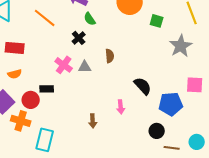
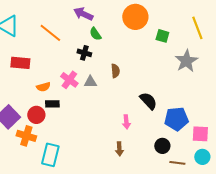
black cross: (79, 38) -> (84, 53), turned -32
orange semicircle: (15, 74) -> (43, 87), moved
pink square: (195, 85) -> (200, 134), moved
brown arrow: (93, 121) -> (119, 149), moved

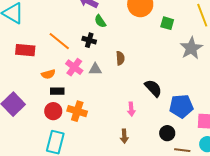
orange line: (50, 33) -> (59, 41), moved
red circle: (36, 115) -> (53, 111), moved
orange cross: (26, 136) -> (77, 111), moved

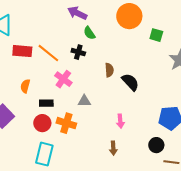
red rectangle: (25, 50) -> (22, 51), moved
gray triangle: (95, 69) -> (84, 101), moved
orange semicircle: (48, 74) -> (25, 86), moved, turned 120
black semicircle: (153, 88) -> (130, 82), moved

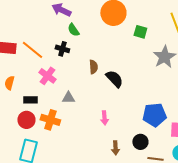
brown arrow: (113, 148) -> (115, 148), moved

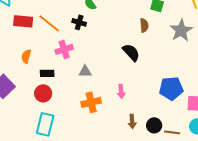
brown semicircle: (93, 67) -> (144, 25), moved
pink cross: (47, 76) -> (64, 49), turned 36
orange cross: (50, 120) -> (91, 102), moved, turned -30
black circle: (140, 142) -> (154, 125), moved

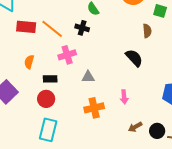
brown arrow: (132, 121) -> (135, 127), turned 64

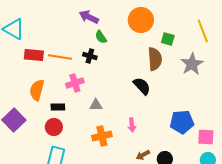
orange line: (52, 29) -> (60, 57), turned -30
brown semicircle: (147, 31) -> (155, 59), size x1.6
orange semicircle: (29, 62) -> (37, 90), size x1.5

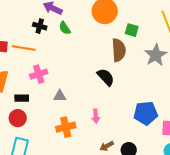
black cross: (90, 56) -> (40, 26), moved

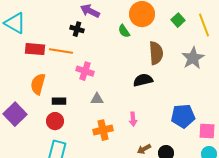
green semicircle: (65, 28) -> (124, 31), moved
green square: (132, 30) -> (178, 20), moved, turned 32
pink cross: (39, 74) -> (85, 71), moved, turned 36
black semicircle: (106, 77) -> (143, 80), turned -60

